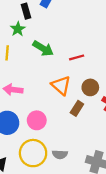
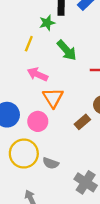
orange triangle: (61, 85) -> (53, 98), moved
pink arrow: (13, 90) -> (37, 74), moved

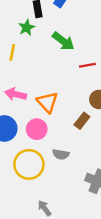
green arrow: (67, 50) -> (63, 41), moved
pink arrow: (37, 74) -> (16, 94), moved
gray semicircle: (51, 163) -> (61, 154), moved

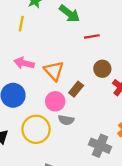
brown rectangle: (82, 121) -> (76, 89), moved
pink circle: (37, 129) -> (55, 101), moved

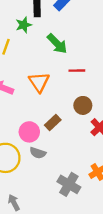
orange triangle: (54, 71) -> (39, 82), moved

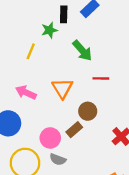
brown circle: (83, 105) -> (88, 111), moved

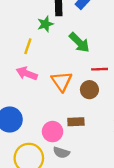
pink arrow: (26, 92) -> (27, 73), moved
brown circle: (88, 111) -> (89, 90), moved
brown rectangle: (74, 130) -> (76, 122), turned 42

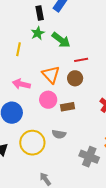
green star: (45, 24) -> (38, 33), moved
pink arrow: (27, 73) -> (21, 84), moved
pink circle: (53, 132) -> (48, 100), moved

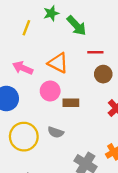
orange triangle: (51, 75) -> (58, 63), turned -30
brown circle: (75, 78) -> (103, 74), moved

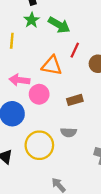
red line: (95, 52) -> (75, 50), moved, turned -49
pink circle: (50, 91) -> (39, 94), moved

